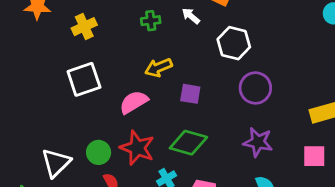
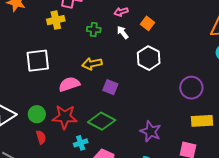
yellow cross: (84, 27) -> (56, 20), moved
purple circle: (255, 88) -> (191, 88), moved
red star: (137, 148) -> (65, 117), turned -30

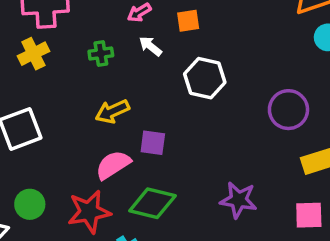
orange square: (147, 23) -> (188, 21), turned -32
pink semicircle: (69, 84) -> (113, 165), moved
green circle: (37, 114) -> (30, 204), moved

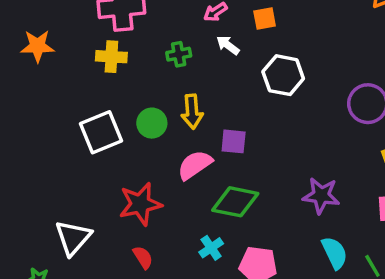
yellow cross: (33, 54) -> (111, 57), turned 32
yellow arrow: (112, 111) -> (192, 112), turned -68
green circle: (30, 204) -> (152, 123), moved
red star: (89, 212) -> (140, 204), moved

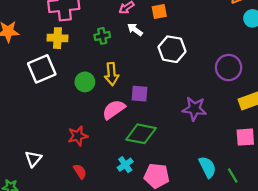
white square: (101, 132) -> (42, 69), moved
purple star: (321, 196) -> (194, 109), moved
red star: (140, 204) -> (78, 136), size x0.7
white triangle: (73, 238) -> (33, 159), size x0.7

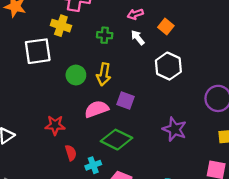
orange square: (159, 12) -> (166, 26), turned 35
red semicircle: (80, 171) -> (71, 153), moved

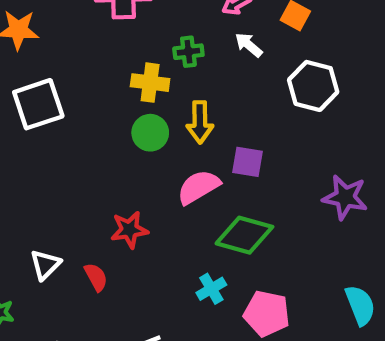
yellow cross: (61, 26) -> (150, 83), moved
white square: (38, 51) -> (38, 104), moved
red semicircle: (71, 153) -> (96, 277), moved

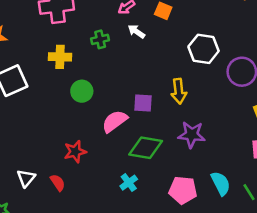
yellow cross: (150, 83) -> (60, 57), moved
white hexagon: (313, 86) -> (204, 49), moved
yellow arrow: (200, 122) -> (179, 91), moved
purple star: (345, 197) -> (192, 135), moved
pink pentagon: (267, 313) -> (183, 190), moved

